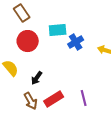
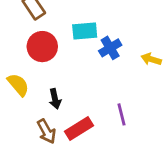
black arrow: (37, 78) -> (55, 99), turned -48
purple line: (84, 98) -> (121, 114), moved

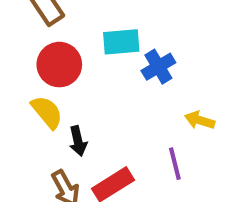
yellow arrow: (151, 59) -> (200, 120), moved
yellow semicircle: (18, 85) -> (47, 112), moved

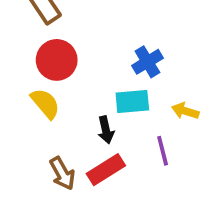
cyan rectangle: (121, 42) -> (132, 102), moved
black arrow: (78, 141) -> (106, 130), moved

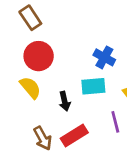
blue cross: (147, 62) -> (104, 57), turned -30
black arrow: (106, 130) -> (65, 101), moved

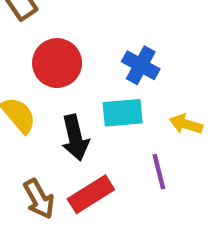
red circle: (39, 56) -> (57, 63), moved
black arrow: (65, 101) -> (75, 138), size x1.4

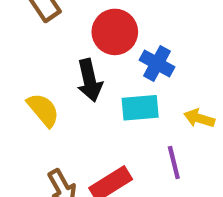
red circle: (57, 63) -> (115, 32), moved
black arrow: (75, 138) -> (90, 80), moved

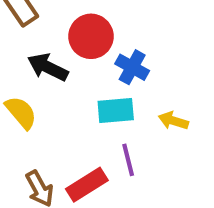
black arrow: (90, 80) -> (48, 67), moved, turned 129
purple line: (174, 163) -> (128, 160), moved

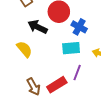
purple line: (128, 160) -> (77, 73), turned 35

